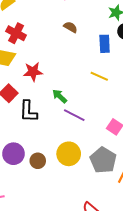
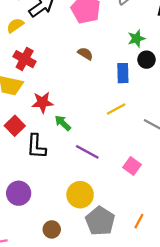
yellow line: (99, 76) -> (116, 109), turned -54
green arrow: (60, 96) -> (63, 123), moved
gray pentagon: (103, 160) -> (100, 221), moved
brown circle: (38, 161) -> (52, 229), moved

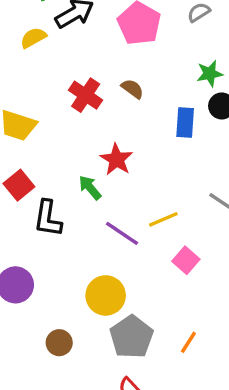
red cross: (25, 59) -> (86, 95), moved
red star: (42, 102) -> (116, 159), moved, turned 30
yellow line: (116, 109) -> (163, 219), moved

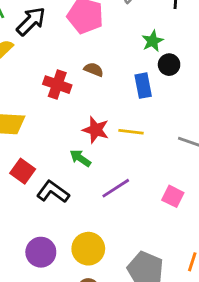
black L-shape: (48, 218) -> (53, 192), turned 132
yellow line: (163, 219) -> (131, 132), moved, turned 45
purple line: (122, 233) -> (116, 188), turned -52
yellow circle: (106, 295) -> (88, 249), moved

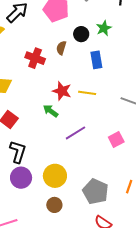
black circle: (169, 65) -> (81, 34), moved
brown semicircle: (94, 70) -> (61, 48), turned -96
black L-shape: (53, 192) -> (18, 152), moved, turned 70
pink square: (173, 196) -> (116, 140), turned 35

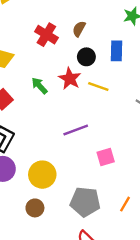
black circle: (81, 34) -> (86, 57), moved
green arrow: (51, 111) -> (39, 86), moved
pink square: (116, 140) -> (106, 157), moved
gray pentagon: (95, 191) -> (85, 202), turned -30

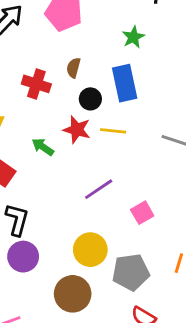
blue rectangle: (117, 51) -> (125, 83), size x1.4
yellow circle: (42, 175) -> (90, 250), moved
brown circle: (35, 208) -> (73, 294), size x1.6

